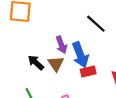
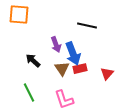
black line: (96, 24) -> (87, 26), turned -30
brown triangle: (56, 64) -> (62, 69), moved

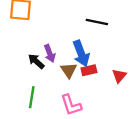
purple arrow: (56, 45) -> (50, 53), moved
green line: (29, 93) -> (32, 97), turned 36

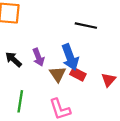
black arrow: (36, 61) -> (14, 59), moved
red rectangle: (89, 70) -> (78, 74), turned 40

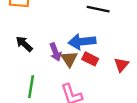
purple arrow: (38, 57) -> (55, 52), moved
blue arrow: (70, 57) -> (82, 42), turned 105

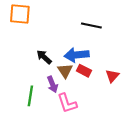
black arrow: (24, 44) -> (44, 57), moved
purple arrow: (55, 52) -> (52, 84), moved

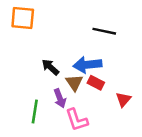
red triangle: (112, 76) -> (123, 100), moved

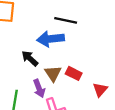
black line: (104, 31) -> (66, 20), moved
blue arrow: (87, 65) -> (51, 39), moved

